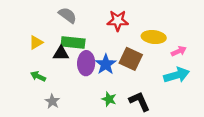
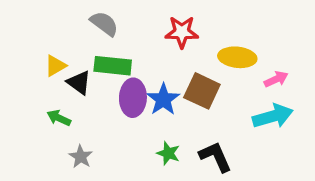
black triangle: (61, 53) -> (79, 83), moved, turned 35

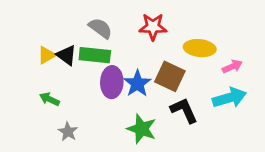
gray semicircle: (104, 24) -> (100, 28), moved
black triangle: (79, 83) -> (66, 55), moved
green star: (168, 153) -> (142, 129), size x1.5
black L-shape: (215, 157) -> (184, 110), moved

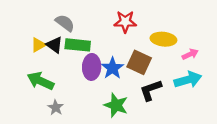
gray semicircle: (100, 28) -> (65, 23), moved
green arrow: (49, 99) -> (41, 81), size x1.6
black L-shape: (184, 110) -> (151, 90), turned -85

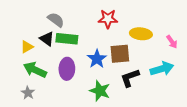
yellow triangle: (38, 45) -> (27, 47), moved
pink arrow: (190, 54) -> (172, 42), moved, turned 80
brown square: (139, 62) -> (120, 54), turned -30
purple ellipse: (92, 67) -> (67, 69), moved
gray star: (56, 108) -> (28, 93), moved

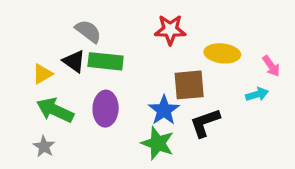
blue star: (97, 59) -> (164, 110), moved
cyan arrow: (162, 69) -> (257, 94), moved, size x0.6

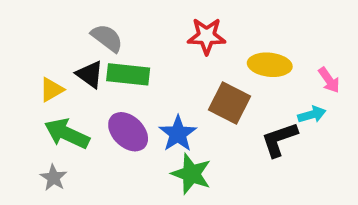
brown square: (189, 85) -> (230, 103), turned 32
purple ellipse: (106, 109) -> (128, 132), turned -48
blue star: (164, 110) -> (178, 134), moved
black L-shape: (205, 123) -> (279, 139), moved

